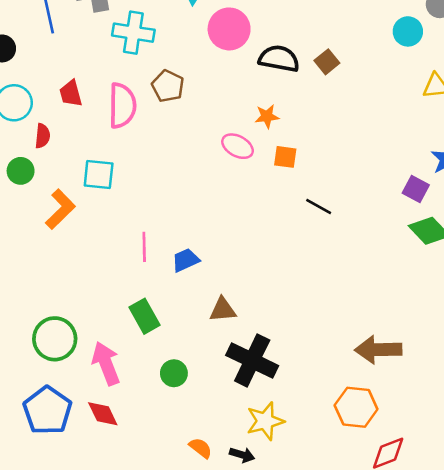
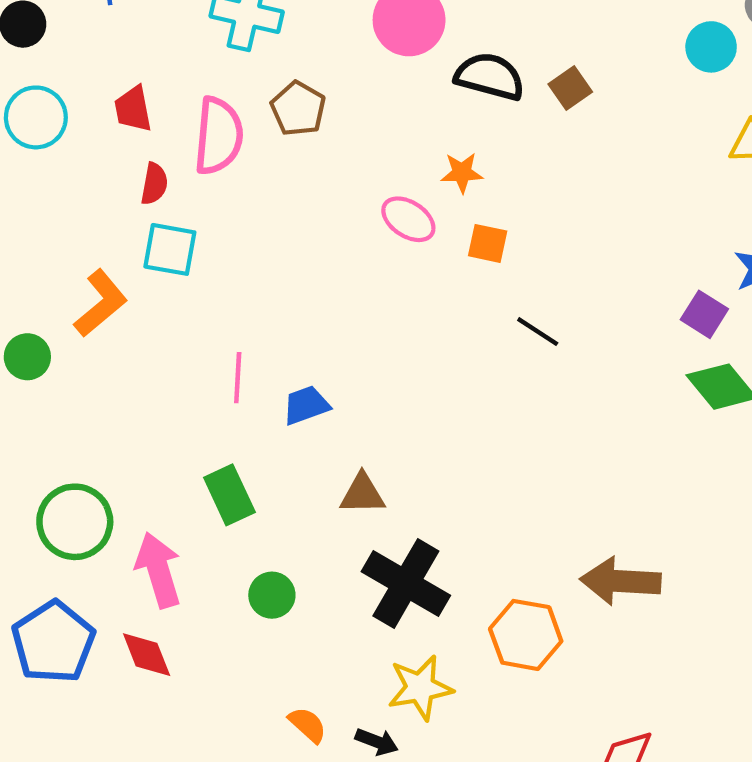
red semicircle: (42, 136) -> (154, 184), moved
green circle: (21, 171) -> (27, 357), moved
orange hexagon: (356, 407) -> (526, 635), moved

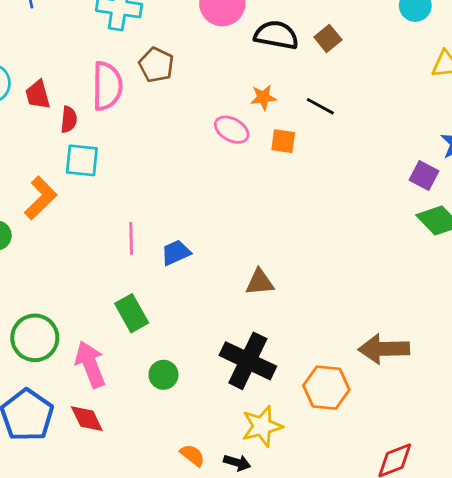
red trapezoid: (133, 109) -> (38, 95), moved
black line: (538, 332) -> (320, 106), moved
brown triangle: (362, 494) -> (260, 282), moved

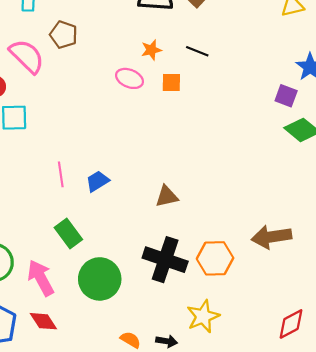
pink semicircle: (107, 86) -> (27, 56), turned -39
green circle: (163, 375) -> (100, 279), size x1.8
orange hexagon: (326, 388) -> (215, 258), moved
yellow star: (262, 426) -> (203, 316), moved

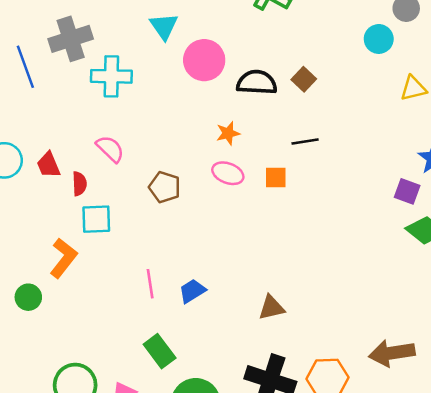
brown pentagon: (64, 35) -> (165, 187), moved
orange star: (151, 50) -> (228, 133), moved
black line: (197, 51) -> (305, 141), turned -30
pink semicircle: (27, 56) -> (110, 149), size x0.7

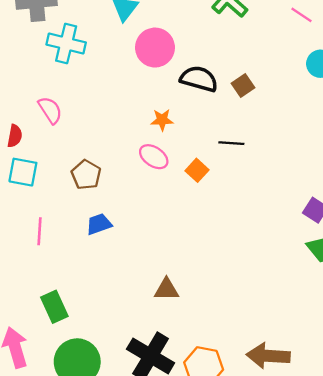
orange square: (276, 177) -> (197, 170), turned 30
brown pentagon: (165, 187) -> (86, 175), moved
pink line: (150, 284) -> (39, 231), moved
blue trapezoid: (192, 291) -> (99, 224), moved

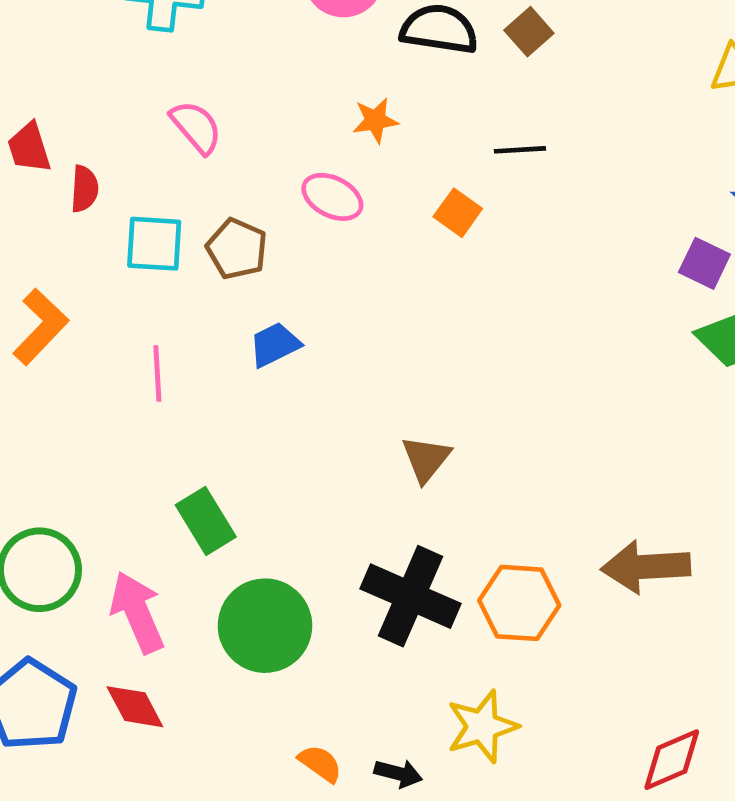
pink semicircle: (50, 110) -> (196, 127), moved
pink ellipse: (154, 157) -> (332, 197), moved
cyan square: (23, 172) -> (154, 244), moved
brown triangle: (167, 289) -> (426, 459), turned -44

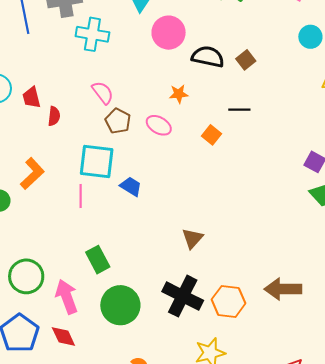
cyan square: (154, 244) -> (97, 161), moved, size x1.4
brown pentagon: (237, 249) -> (118, 121), moved
blue trapezoid: (275, 345) -> (131, 186), turned 55

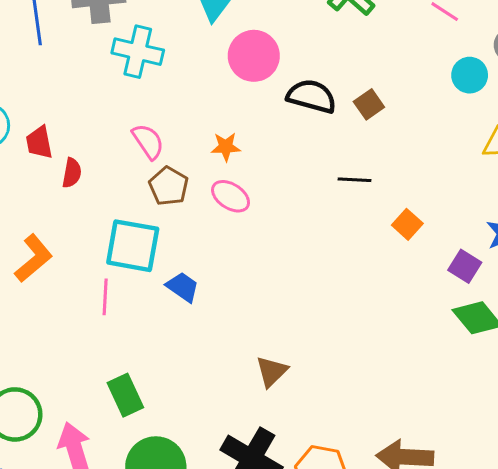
orange star: (179, 94) -> (226, 147), moved
orange square: (212, 135) -> (407, 224), moved

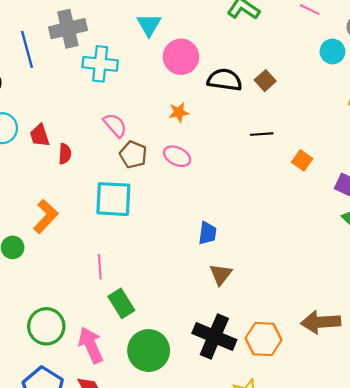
orange star: (226, 147) -> (179, 112), moved
blue trapezoid: (183, 287) -> (207, 233), moved, turned 70
pink line: (105, 297) -> (100, 267), moved

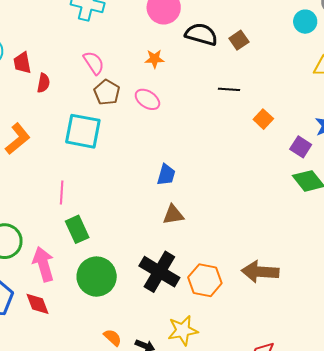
brown triangle: (221, 274) -> (173, 215), turned 35

